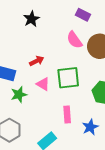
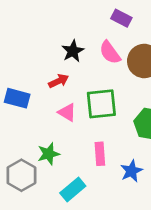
black star: (31, 19) -> (73, 51), moved
green star: (19, 95) -> (49, 154), moved

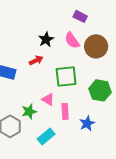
pink triangle: (67, 112) -> (48, 99), moved

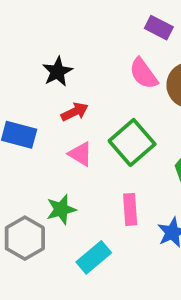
black star: (46, 39) -> (57, 72), moved
green square: (66, 76) -> (132, 142), turned -35
pink triangle: (48, 99) -> (80, 154), moved

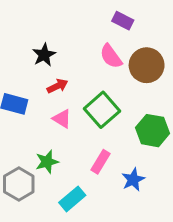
pink rectangle: (130, 209) -> (101, 162), turned 35

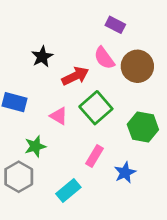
red arrow: (57, 86) -> (75, 76), moved, size x1.4
green star: (47, 162) -> (35, 146), moved

